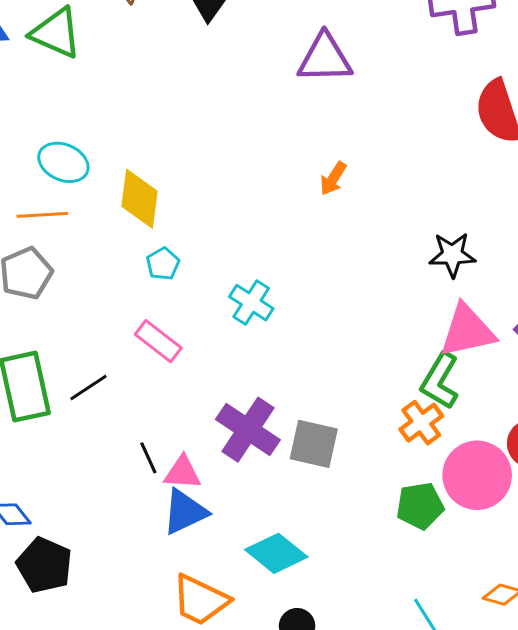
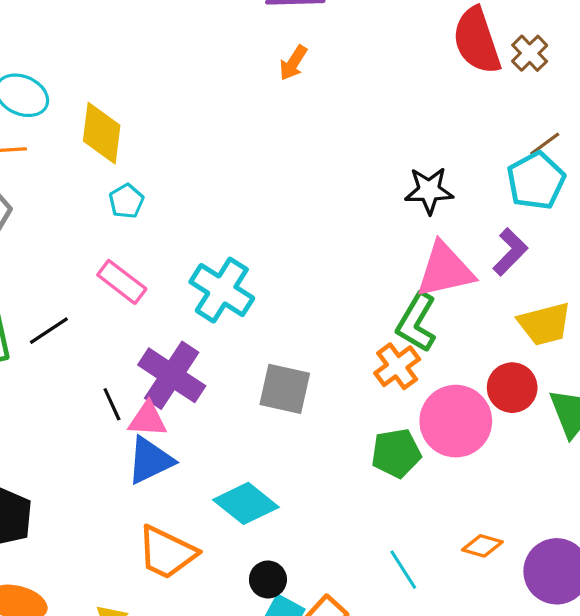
orange arrow: (333, 179) -> (293, 63), moved
cyan cross: (251, 303) -> (222, 290), moved, size x1.4
purple cross: (248, 430) -> (172, 375), moved

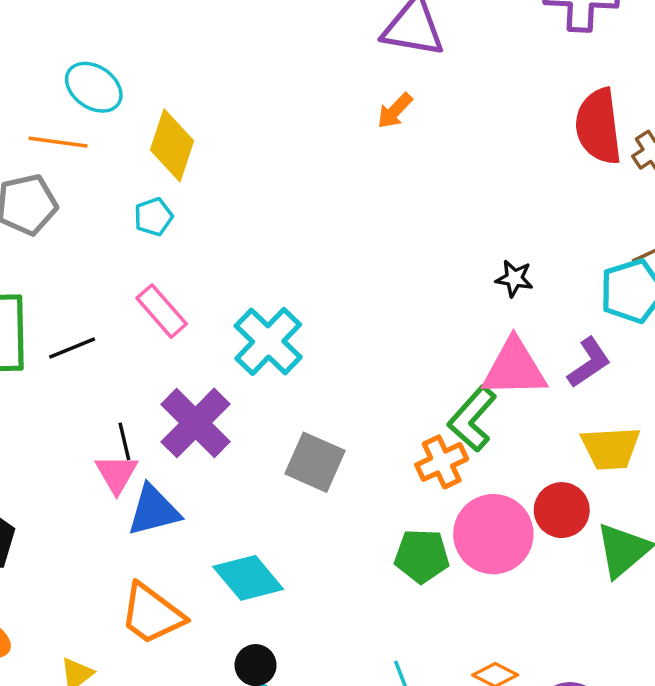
black star: (429, 190) -> (514, 278), size x0.7
cyan pentagon: (126, 201) -> (153, 217), moved
pink triangle: (148, 419) -> (116, 474), moved, turned 45

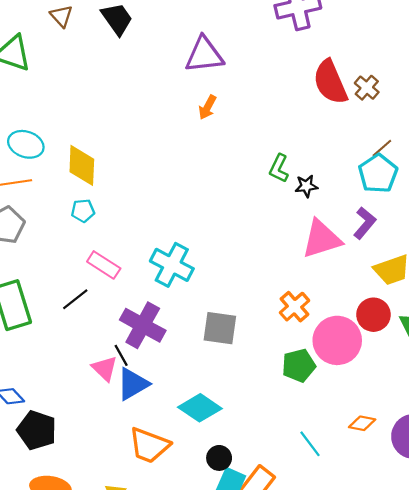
cyan pentagon: (153, 217) -> (83, 211), turned 30
black line: (72, 348) -> (75, 299), moved
green L-shape: (472, 419) -> (279, 168), moved, size x0.7
black line: (124, 441) -> (121, 355), moved

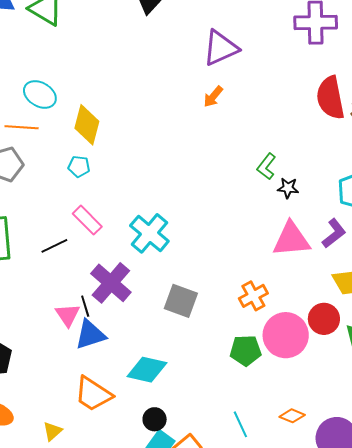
purple triangle: (204, 55) -> (221, 48), turned -30
cyan diamond: (200, 408) -> (147, 370), turned -33

